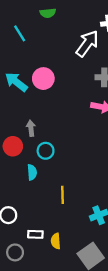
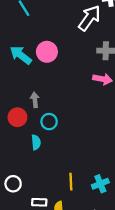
yellow line: (63, 195) -> (71, 182), moved

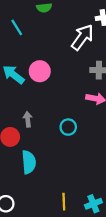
cyan circle: (49, 122) -> (68, 127), moved
cyan semicircle: (36, 142) -> (29, 162), size x1.5

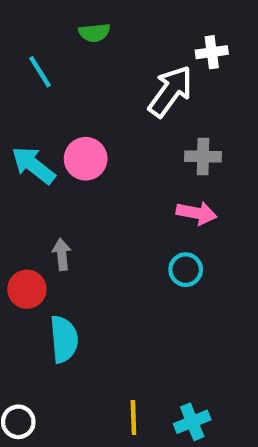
cyan circle: (68, 127) -> (186, 270), moved

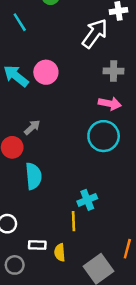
gray arrow: (62, 254) -> (32, 127), turned 54
cyan circle: (186, 270) -> (104, 136), size x1.6
cyan cross: (192, 422) -> (87, 200), moved

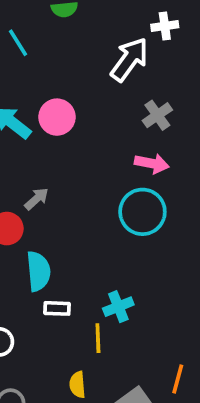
gray cross: (114, 71) -> (157, 115), turned -36
white rectangle: (37, 245) -> (57, 308), moved

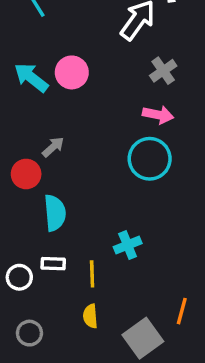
white rectangle: (57, 308) -> (53, 264), moved
yellow line: (98, 338) -> (92, 274), moved

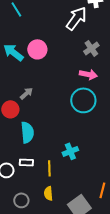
gray circle: (29, 333) -> (21, 200), moved

